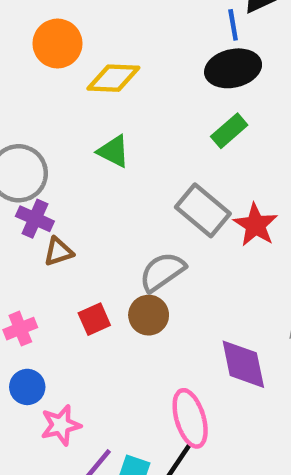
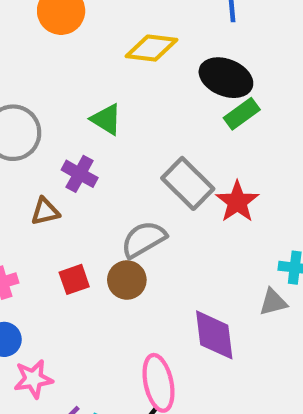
black ellipse: (233, 68) -> (226, 78), moved, turned 30
yellow diamond: (113, 78) -> (151, 48), moved
green rectangle: (229, 131) -> (242, 114), moved
purple cross: (35, 219) -> (80, 174), moved

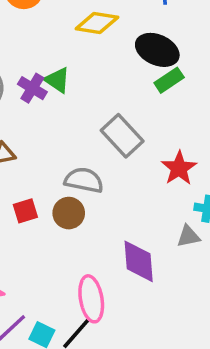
purple cross: (80, 174) -> (32, 88), moved
red star: (237, 202) -> (179, 168), moved
gray semicircle: (144, 239) -> (84, 180), turned 39

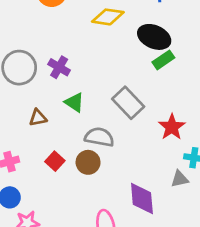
green triangle: (57, 80) -> (74, 102), moved
red square: (25, 211) -> (55, 161), turned -30

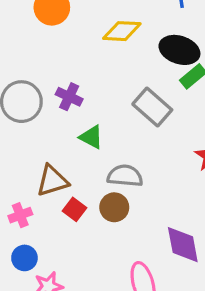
gray rectangle: (128, 103) -> (152, 107), moved
brown triangle: (38, 118) -> (52, 181), moved, size x1.5

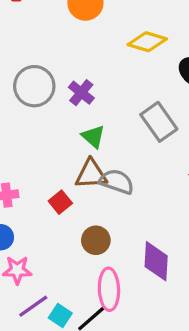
brown triangle: (52, 181) -> (91, 174), moved
brown circle: (114, 207) -> (96, 240), moved

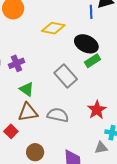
purple cross: (81, 93) -> (16, 63), turned 35
gray semicircle: (117, 182) -> (58, 115), moved

